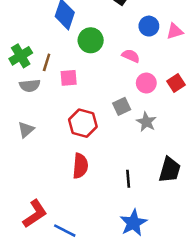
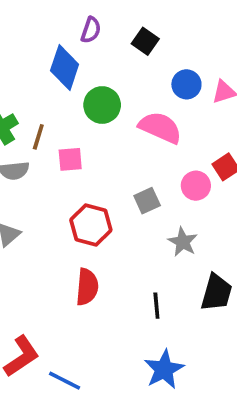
pink semicircle: (131, 56) -> (160, 128), size x1.6
pink circle: (146, 83) -> (196, 186), moved
gray star: (146, 122) -> (183, 242), moved

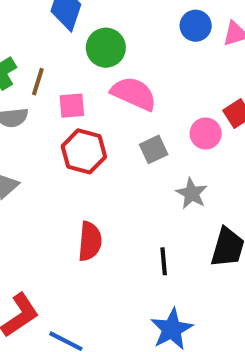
pink semicircle: (160, 128) -> (134, 94), moved
red hexagon: (91, 225) -> (84, 151), moved

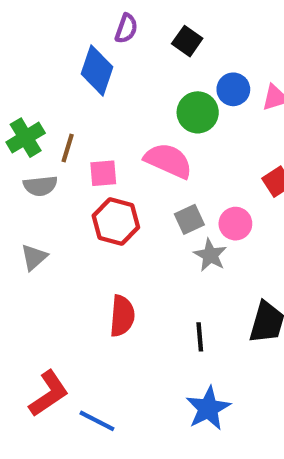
green circle: (106, 48) -> (198, 112), moved
pink circle: (206, 133) -> (235, 224), moved
gray star: (192, 193) -> (210, 255), moved

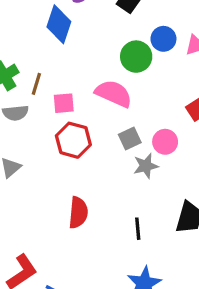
gray star: (210, 255) -> (146, 166), turned 30

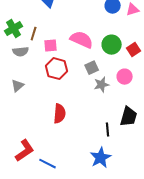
green circle: (136, 57) -> (112, 45), moved
pink circle: (165, 142) -> (125, 77), moved
black line: (138, 229) -> (108, 130), moved

